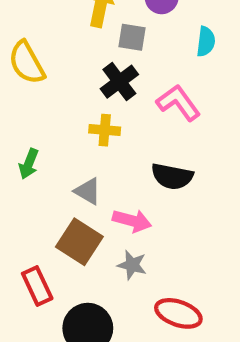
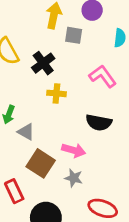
black cross: (119, 82) -> (43, 63), moved
gray triangle: (88, 191) -> (26, 132), moved

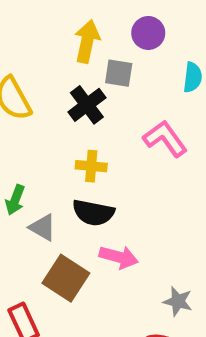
black cross: (43, 63) -> (87, 105), moved
black semicircle: (99, 123) -> (93, 213), moved
gray star: (74, 178) -> (178, 301), moved

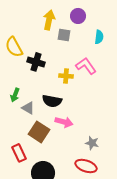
black cross: (87, 105) -> (36, 62), moved, turned -36
yellow cross: (91, 166) -> (66, 76), moved

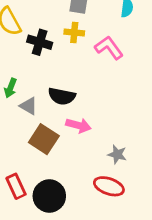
yellow cross: (66, 76) -> (74, 32), moved
red rectangle: (19, 153) -> (16, 186), moved

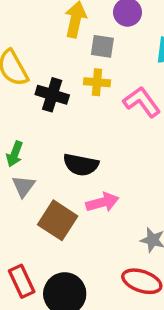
gray triangle: (29, 106) -> (23, 186), moved, turned 36
pink arrow: (78, 125) -> (102, 202), turned -30

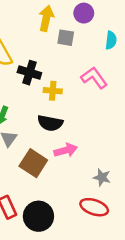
yellow cross: (97, 82) -> (53, 91), moved

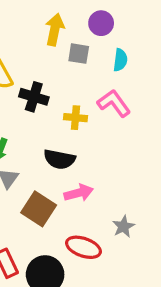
cyan semicircle: (111, 40) -> (120, 60), moved
yellow cross: (53, 91) -> (75, 118), moved
gray star: (102, 177) -> (123, 226), turned 30
red ellipse: (94, 207) -> (83, 247), moved

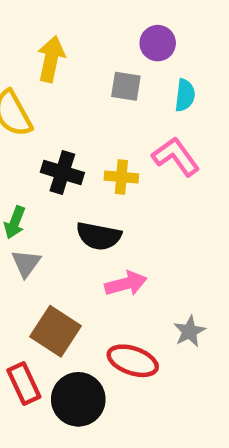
yellow arrow: (55, 30) -> (51, 59), moved
black cross: (34, 97) -> (62, 172), moved
brown square: (39, 209) -> (56, 331), moved

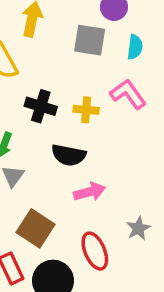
gray square: (126, 86) -> (90, 40), size x1.4
red ellipse: (133, 361) -> (95, 251), turned 48

